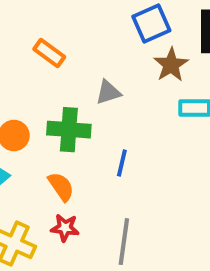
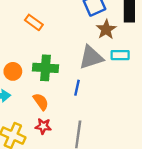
gray triangle: (108, 92) -> (91, 57), moved, size x1.6

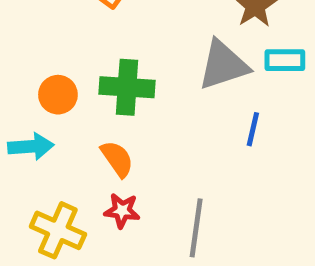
blue line: (77, 88) -> (253, 129), moved

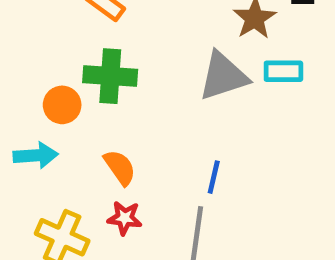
green cross: (127, 87) -> (110, 76), moved
blue line: (253, 129) -> (214, 177), moved

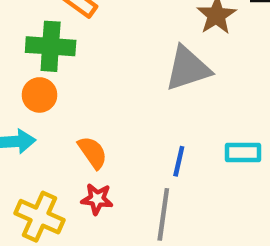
cyan rectangle: (283, 71) -> (243, 152), moved
green cross: (110, 76) -> (51, 46), moved

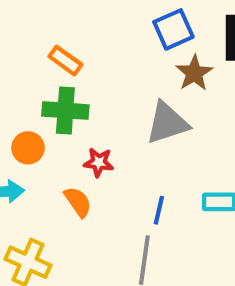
green cross: (51, 46) -> (65, 110), moved
red star: (97, 199) -> (99, 162), moved

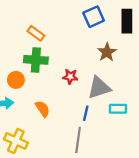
brown star: (194, 73) -> (107, 52), moved
gray triangle: (167, 123) -> (99, 88), moved
red star: (99, 162) -> (70, 77), moved

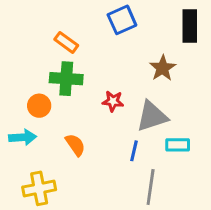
blue square: (94, 17) -> (122, 20), moved
gray line: (78, 140) -> (151, 187), moved
yellow cross: (16, 141) -> (39, 188), turned -35

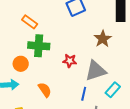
orange rectangle: (66, 42) -> (30, 22), moved
cyan rectangle: (178, 145) -> (113, 90), turned -49

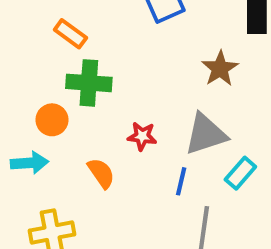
red star: (70, 61) -> (142, 136), moved

